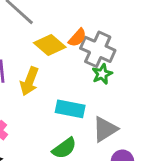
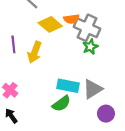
orange semicircle: (77, 38) -> (71, 19), turned 40
cyan rectangle: (70, 109) -> (68, 86), moved

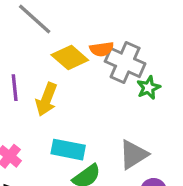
green star: (90, 47) -> (149, 88), moved
cyan rectangle: (68, 86) -> (68, 150), moved

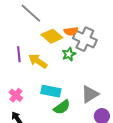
green star: (149, 88) -> (69, 54), moved
yellow arrow: (46, 99) -> (38, 61), turned 102

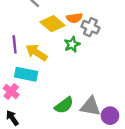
gray cross: (85, 39) -> (90, 27), size x0.7
cyan rectangle: (51, 91) -> (26, 74), moved
gray triangle: (90, 94) -> (90, 106), moved, turned 42

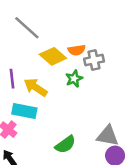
gray cross: (90, 27) -> (94, 60), turned -36
gray triangle: (90, 106) -> (108, 136), moved

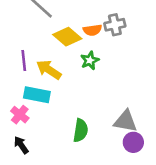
gray cross: (94, 60) -> (115, 25), moved
green semicircle: (65, 144) -> (81, 130), turned -45

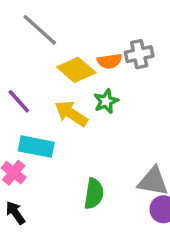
purple line: (24, 60) -> (19, 101), turned -36
yellow arrow: (49, 70) -> (71, 113), moved

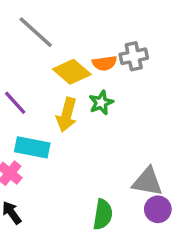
yellow arrow: (71, 113) -> (67, 115), turned -108
green semicircle: (94, 194) -> (103, 214), moved

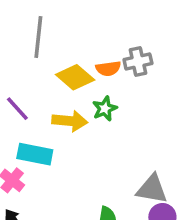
gray line: (36, 32) -> (38, 37), turned 54
yellow arrow: (67, 115) -> (70, 121), turned -100

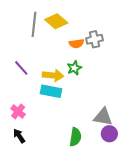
yellow diamond: (75, 77) -> (56, 21), moved
cyan rectangle: (35, 154) -> (51, 91), moved

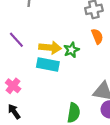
orange semicircle: (76, 44) -> (97, 36), moved, turned -104
green star: (74, 68) -> (71, 50), moved

